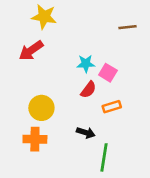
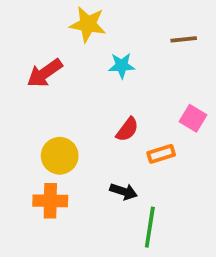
yellow star: (44, 17) -> (88, 24), moved
cyan star: (86, 64) -> (122, 66), moved
pink square: (108, 73) -> (193, 118), moved

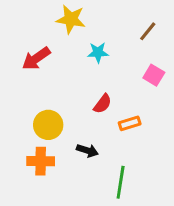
brown line: (184, 39) -> (148, 31), turned -45
pink square: (193, 118) -> (154, 75), moved
black arrow: (124, 191) -> (87, 151), moved

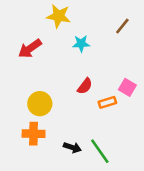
pink square: (154, 75) -> (127, 87), moved
black arrow: (87, 151) -> (72, 147), moved
green line: (121, 182) -> (100, 151), turned -44

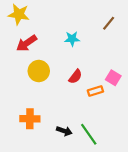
yellow star: (59, 16) -> (19, 14), moved
yellow circle: (40, 104) -> (39, 71), moved

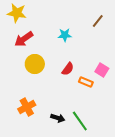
orange rectangle: (95, 91) -> (86, 82), turned 40
orange cross: (30, 119) -> (27, 107), turned -30

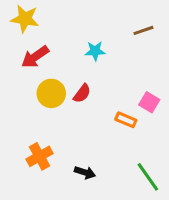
brown line: (98, 21) -> (143, 30), turned 32
red semicircle: (68, 69) -> (82, 93), moved
green line: (80, 121) -> (148, 177), moved

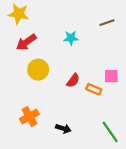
red semicircle: (82, 93) -> (73, 81), moved
pink square: (149, 102) -> (111, 76), turned -32

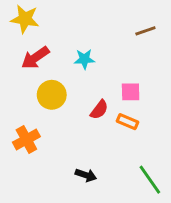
cyan star: (71, 38) -> (84, 59), moved
pink square: (111, 76) -> (131, 92), moved
orange cross: (29, 117) -> (26, 139), moved

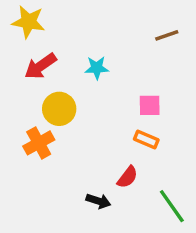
red semicircle: (99, 110) -> (127, 177), moved
orange cross: (26, 139) -> (39, 143), moved

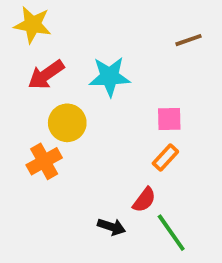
cyan star: (97, 68) -> (110, 77), size x1.5
orange rectangle: (146, 140) -> (165, 157), turned -70
green line: (172, 206) -> (171, 233), moved

